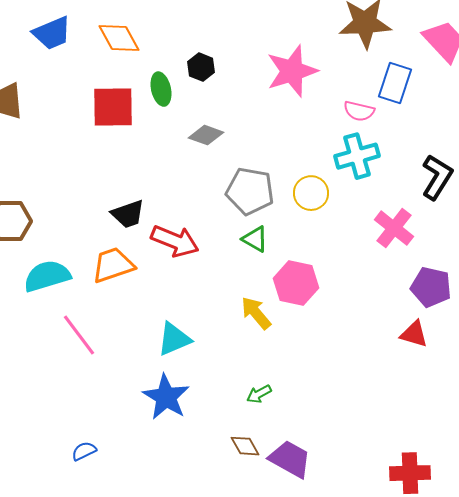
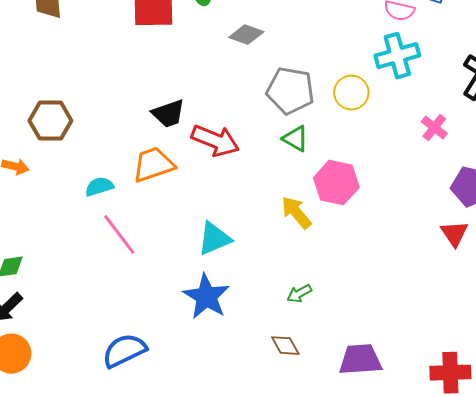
pink cross: (394, 228) -> (434, 128), size x0.7
cyan semicircle: (47, 276) -> (99, 187), moved, size x0.6
red triangle: (414, 334) -> (454, 234), turned 40
blue semicircle: (84, 451) -> (124, 351), size x1.8
purple trapezoid: (290, 459) -> (360, 360), moved, turned -33

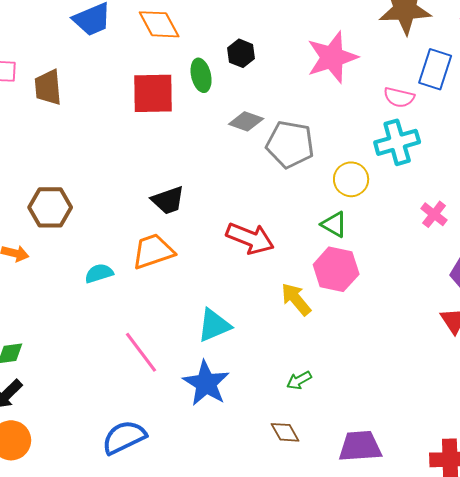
gray pentagon: (290, 91) -> (290, 144), moved
green triangle: (295, 139) -> (334, 224), moved
red arrow: (215, 141) -> (250, 238), moved
pink line: (119, 235) -> (141, 352), moved

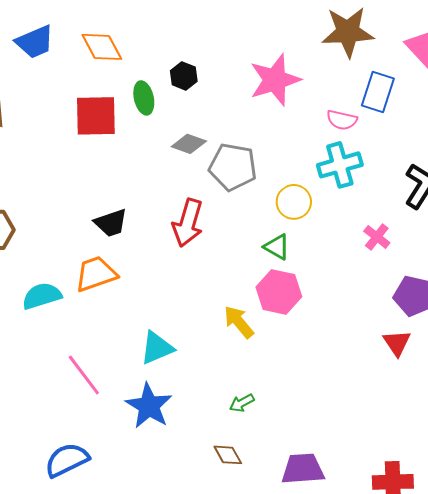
red arrow: (250, 238) -> (188, 223), moved, turned 84
cyan semicircle: (99, 273) -> (42, 296), size x1.4

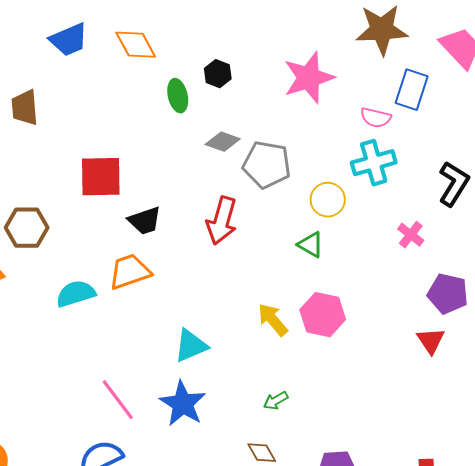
red square: (96, 116) -> (101, 177), moved
pink hexagon: (279, 292) -> (323, 315), moved
pink line: (84, 375) -> (118, 400), moved

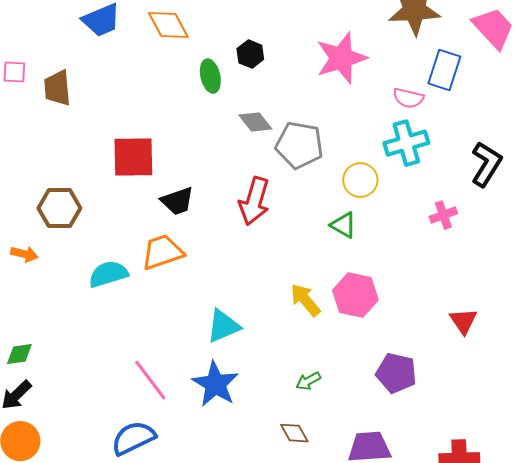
gray diamond: (223, 142) -> (255, 122), turned 32
pink cross: (411, 235) -> (443, 215), turned 32
purple pentagon: (448, 294) -> (396, 373), moved

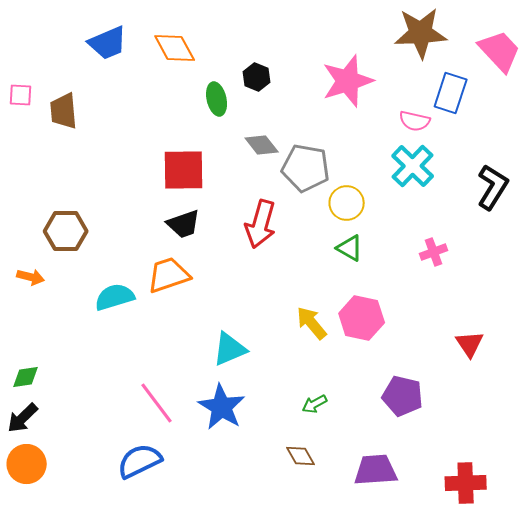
cyan cross: (406, 143) -> (413, 166), turned -30
red square: (133, 157) -> (184, 170), moved
yellow circle: (360, 180) -> (347, 203), moved
pink cross: (443, 215) -> (434, 252), moved

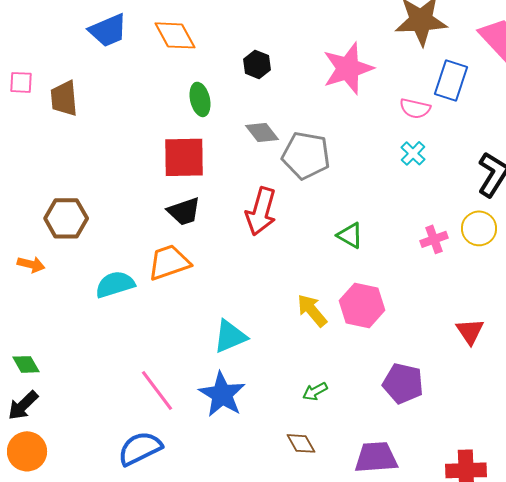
green ellipse: (217, 99) -> (200, 99), moved
cyan cross: (413, 166) -> (413, 153), size x0.6
yellow circle: (347, 203) -> (479, 228), moved
green diamond: (26, 377) -> (26, 364), turned 68

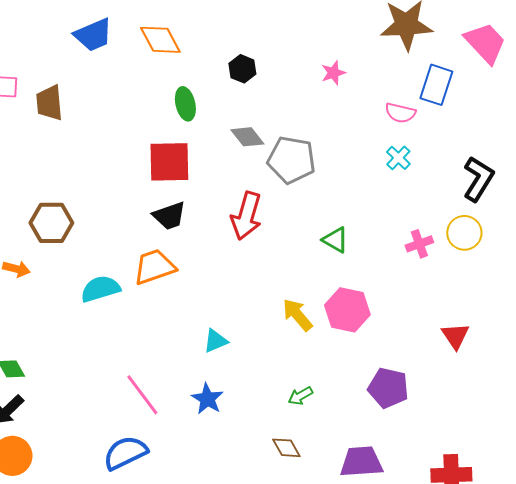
pink star: (348, 68) -> (333, 73), size x0.5
cyan triangle: (230, 336) -> (215, 341), size x0.7
blue star: (222, 394) -> (207, 399), size x0.7

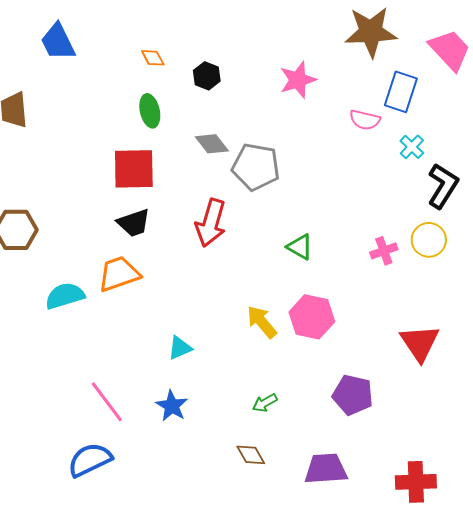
blue trapezoid: (93, 35) -> (58, 42), turned 87
orange diamond: (160, 40) -> (153, 58), moved, size x0.6
pink star: (333, 73) -> (298, 80), size x1.5
cyan cross: (398, 158) -> (412, 147), moved
red triangle: (455, 336) -> (420, 343), size x1.4

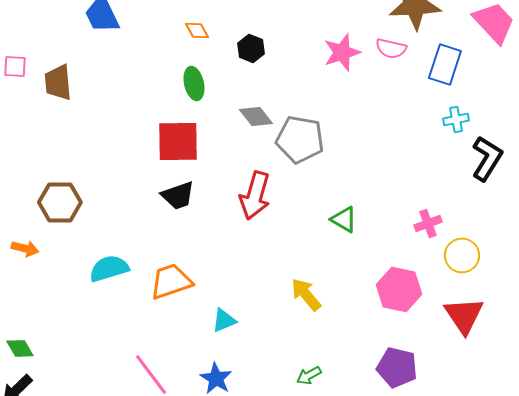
pink semicircle: (365, 120) -> (391, 48), moved
cyan cross: (412, 147) -> (456, 119), turned 35
yellow circle: (429, 240) -> (462, 255), moved
orange trapezoid: (119, 274) -> (171, 281), moved
pink hexagon: (312, 317) -> (399, 289), moved

